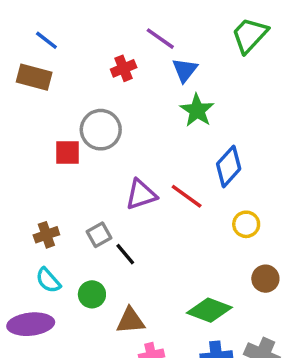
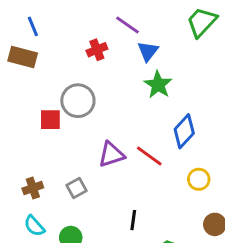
blue line: (46, 40) -> (33, 26), turned 30
black line: (125, 254) -> (133, 220), moved, turned 48

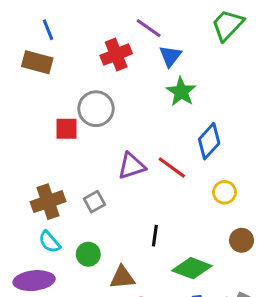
red cross: (97, 50) -> (116, 55), size x1.4
brown cross: (33, 188) -> (48, 202), size x1.5

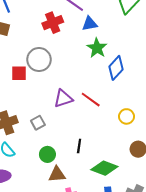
blue triangle: (170, 56) -> (90, 24), turned 42
blue diamond: (209, 141) -> (116, 68), moved
green circle: (88, 254) -> (47, 154), moved

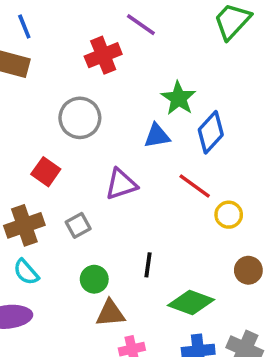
blue triangle: (90, 24) -> (157, 136), moved
red square: (19, 73) -> (46, 172), moved, turned 35
red line: (91, 100) -> (195, 186), moved

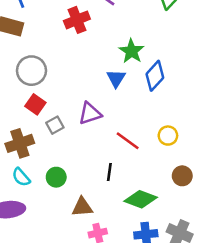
gray circle: (80, 118) -> (31, 71), moved
blue triangle: (157, 136) -> (116, 78), turned -48
red line: (195, 186) -> (128, 141), moved
gray square: (78, 225) -> (55, 125), moved
green circle: (94, 279) -> (56, 177), moved

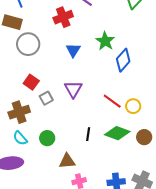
gray circle: (31, 71) -> (28, 44), moved
blue triangle: (116, 78) -> (73, 50), moved
purple triangle: (90, 113) -> (73, 89), turned -42
red line: (128, 141) -> (112, 101), moved
green diamond: (141, 199) -> (117, 133), moved

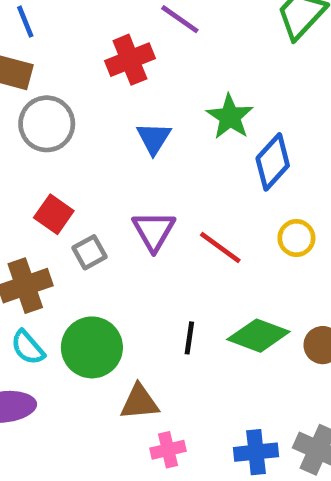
red line: (112, 101) -> (220, 248), moved
yellow circle: (133, 106) -> (296, 238), moved
green circle: (47, 138) -> (92, 347), size x1.6

